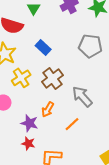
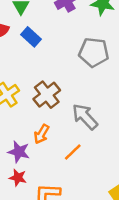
blue rectangle: (43, 47) -> (31, 37), moved

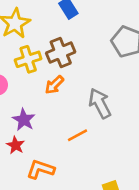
brown cross: (47, 95) -> (61, 52), moved
orange arrow: (42, 134) -> (54, 85), moved

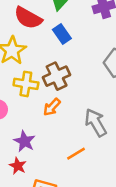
yellow cross: (28, 59) -> (26, 84), turned 30

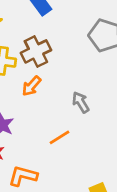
gray arrow: (96, 123) -> (81, 102), size x0.7

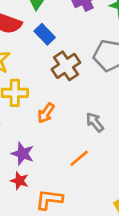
brown cross: (36, 51) -> (66, 66), moved

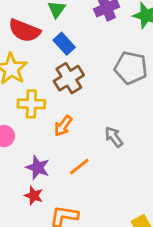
brown cross: (66, 66) -> (69, 78), moved
orange line: (79, 158) -> (79, 167), moved

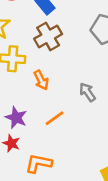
orange arrow: (63, 126) -> (41, 80), turned -66

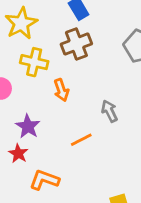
orange line: (55, 118) -> (81, 140), moved

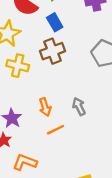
orange arrow: (61, 90) -> (45, 107), moved

